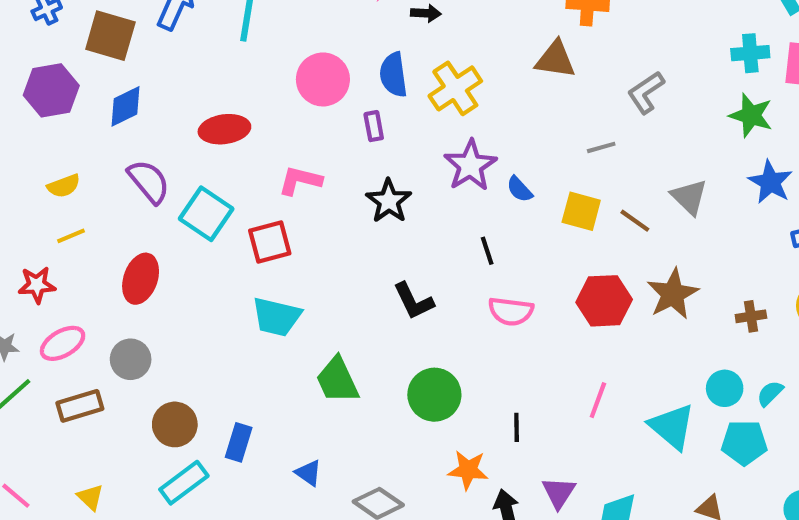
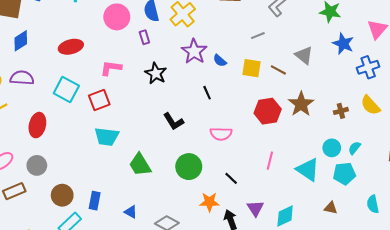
purple semicircle: (149, 181) -> (22, 78), moved, turned -40
pink semicircle: (511, 311) -> (221, 134), moved
black line: (517, 427) -> (231, 178), turned -40

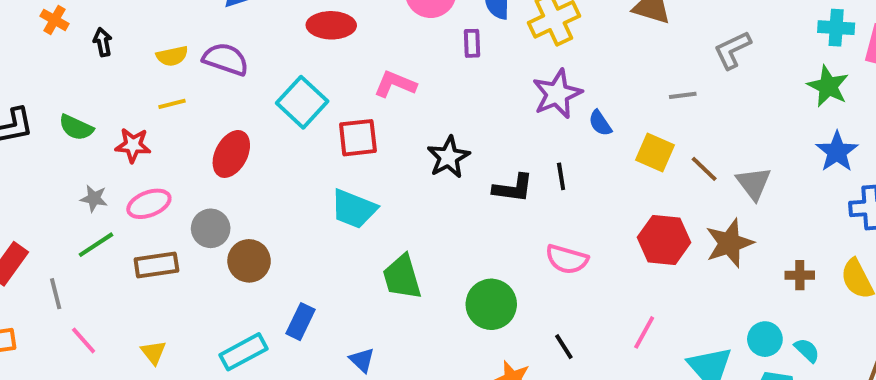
gray triangle: (304, 55) -> (754, 183), moved
black star: (156, 73) -> (448, 157), moved
black L-shape: (173, 121) -> (513, 188), moved, turned -65
cyan semicircle: (354, 148) -> (807, 350), turned 80
brown circle: (62, 195) -> (249, 261), moved

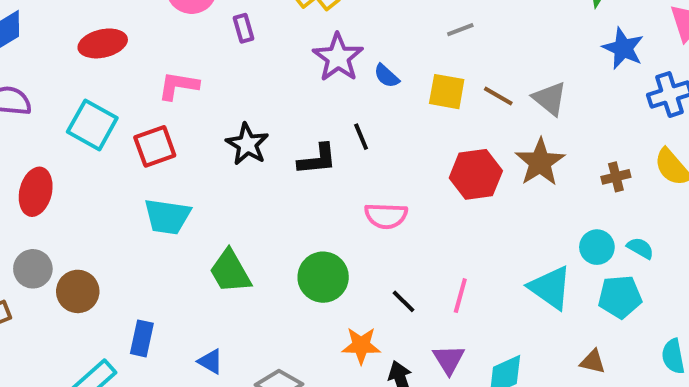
pink line: (644, 332) -> (460, 296), moved

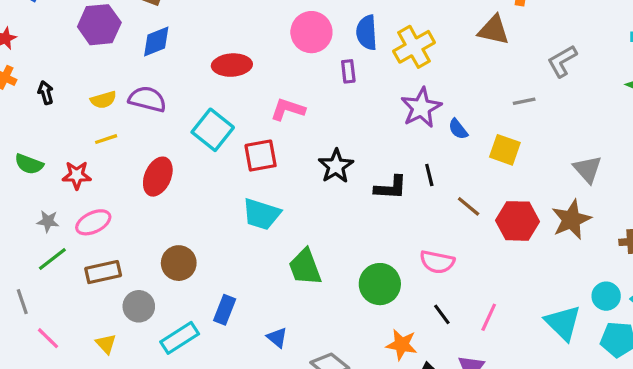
brown line: (498, 96) -> (469, 206), moved
pink semicircle: (386, 216) -> (437, 262), moved
gray circle: (33, 269) -> (139, 306), moved

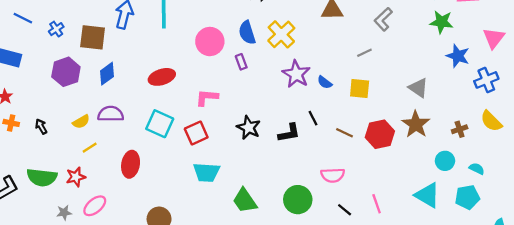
green semicircle: (29, 164) -> (42, 177), size x1.5
cyan circle: (606, 296) -> (445, 161), moved
pink line: (489, 317) -> (377, 204), turned -30

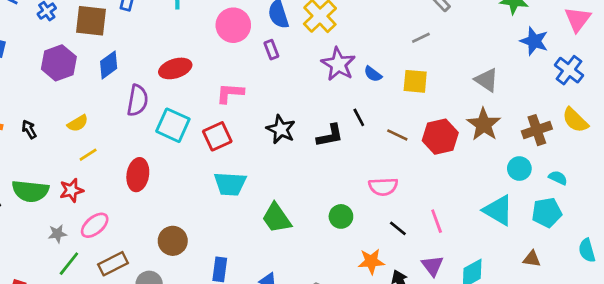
blue cross: (486, 80) -> (569, 70), turned -30
purple semicircle: (111, 114) -> (137, 100), moved, turned 100
brown cross: (460, 129) -> (537, 130), size x1.5
green circle: (298, 200) -> (341, 216), size x0.7

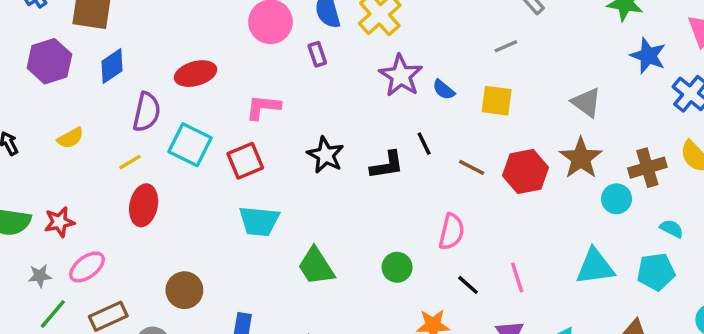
yellow line: (88, 155) -> (130, 162), moved
cyan circle: (519, 169) -> (616, 199), moved
pink semicircle: (383, 187) -> (452, 232), turned -76
cyan triangle: (498, 210) -> (595, 267), turned -40

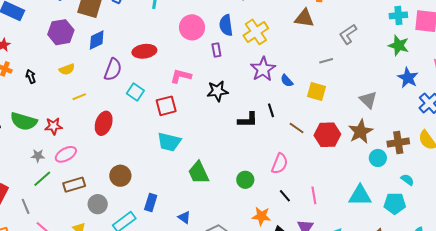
yellow semicircle: (70, 138) -> (67, 69), moved
cyan square: (190, 145) -> (135, 92), size x0.7
black star: (326, 155) -> (217, 91), moved, turned 30
yellow line: (130, 162) -> (79, 97), moved

